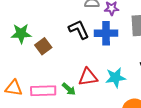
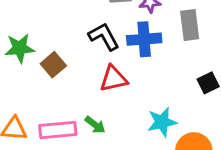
red triangle: (88, 77) -> (114, 79), moved
cyan star: (116, 78) -> (162, 122), moved

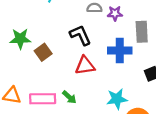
blue cross: (144, 39) -> (120, 50), moved

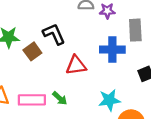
black L-shape: (80, 35) -> (54, 34), moved

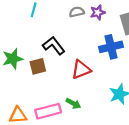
brown square: (32, 51) -> (38, 66), turned 35

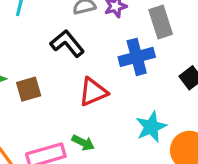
black L-shape: (54, 46) -> (67, 43), moved

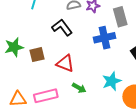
red triangle: (93, 92) -> (65, 63), moved, turned 42
green arrow: (83, 143) -> (79, 88), moved

